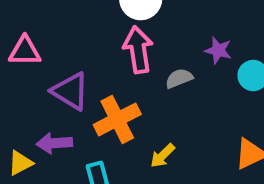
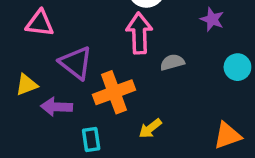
purple star: (218, 50) -> (212, 19), moved
yellow triangle: (20, 163) -> (27, 85), moved

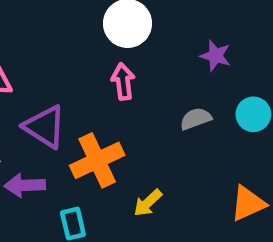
pink arrow: (139, 33) -> (123, 81), size x0.7
gray semicircle: (172, 62) -> (196, 119), moved

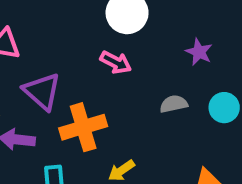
pink arrow: (123, 81) -> (116, 62), turned 116

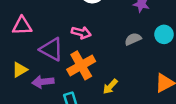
pink arrow: (116, 62) -> (81, 33), moved

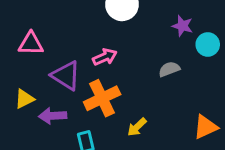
pink arrow: (81, 33) -> (105, 57), turned -42
cyan circle: (164, 34) -> (208, 44), moved

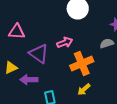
gray semicircle: (169, 69) -> (107, 43), moved
orange cross: (102, 98) -> (82, 63), moved

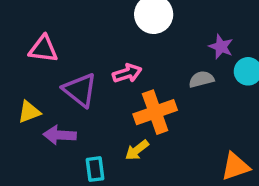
yellow arrow: (84, 89) -> (137, 150), moved

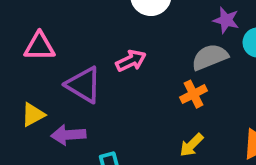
gray semicircle: (201, 79) -> (210, 57), size x1.4
orange cross: (155, 112) -> (194, 94), moved, size x0.6
yellow arrow: (137, 150) -> (191, 145), moved

